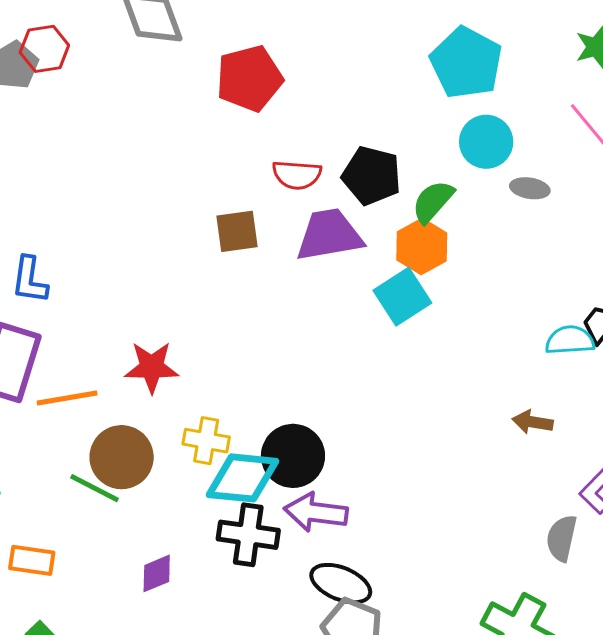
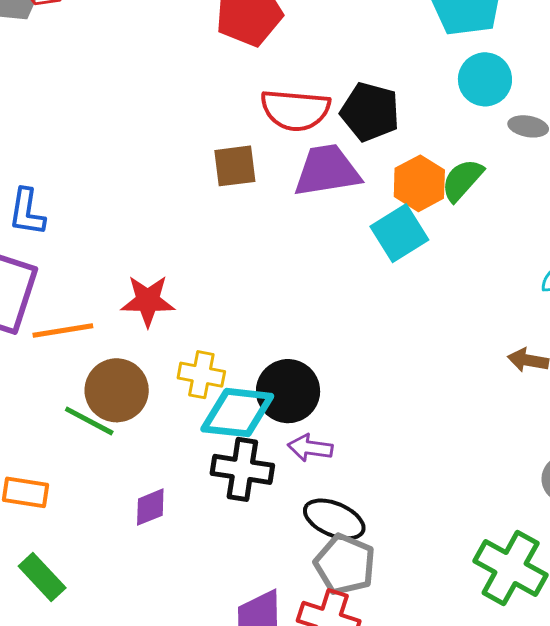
red semicircle: (297, 175) -> (295, 110), size x1.4
green semicircle: (433, 202) -> (462, 180), moved
purple arrow: (316, 512) -> (310, 448), size x0.7

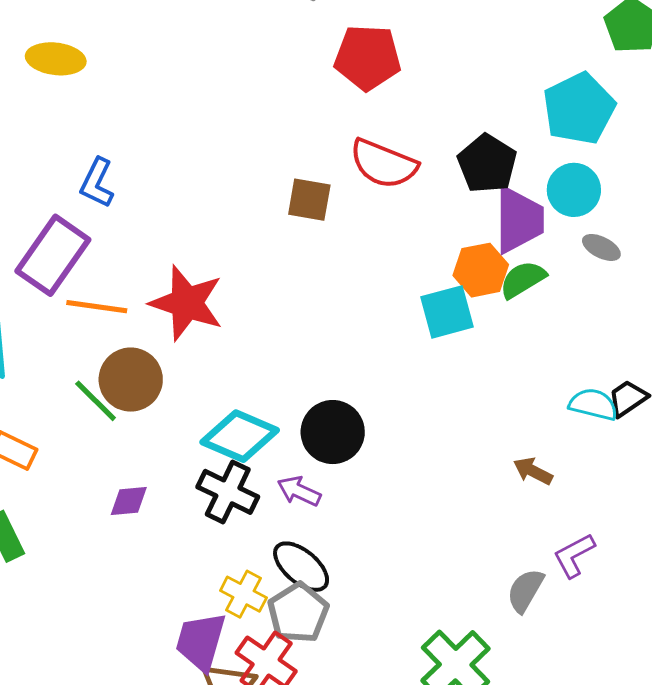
black pentagon: (370, 112) -> (487, 164), moved
purple trapezoid: (327, 171) -> (519, 220), moved, turned 82
red star: (148, 301) -> (187, 303), size x1.4
yellow cross: (201, 375) -> (243, 594), moved
black circle: (288, 391) -> (333, 432), moved

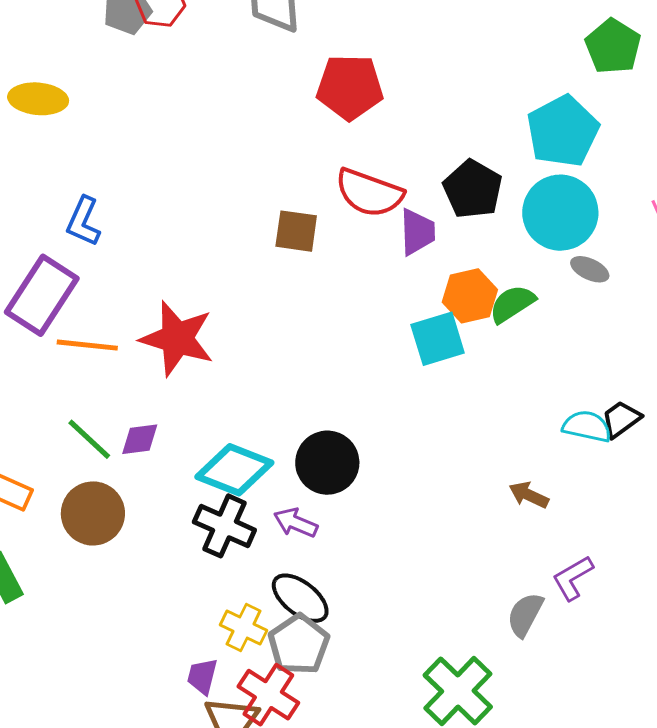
cyan circle: (574, 190) -> (560, 213), size x1.4
purple trapezoid: (519, 220) -> (417, 232), moved, size x0.7
brown circle: (131, 380) -> (93, 513), moved
purple diamond: (129, 501) -> (140, 439), moved
purple trapezoid: (201, 641) -> (202, 676), size x0.6

